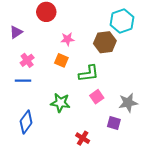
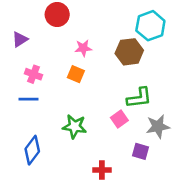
pink cross: (27, 60) -> (34, 74), turned -32
green L-shape: (89, 73) -> (139, 98), moved
red cross: (83, 138) -> (102, 170), turned -32

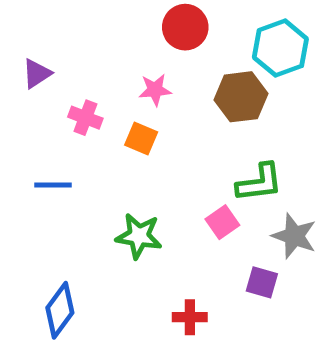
red circle: (57, 14) -> (185, 27), moved
pink cross: (34, 74) -> (85, 118), moved
gray star: (158, 126) -> (294, 236), turned 30
blue diamond: (32, 150) -> (60, 310), moved

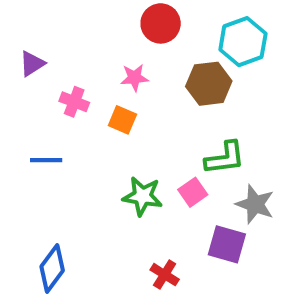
green star: (139, 236) -> (143, 196), moved
purple square: (262, 282) -> (227, 244), size x1.4
red cross: (190, 317) -> (165, 275), turned 32

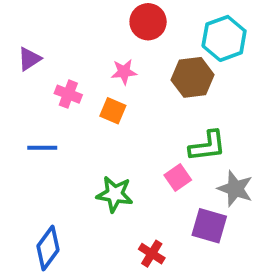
green star: (143, 196) -> (115, 194), moved

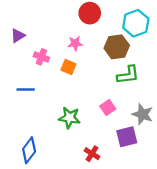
green L-shape: (207, 146) -> (128, 75), moved
purple square: (209, 226) -> (127, 137), turned -30

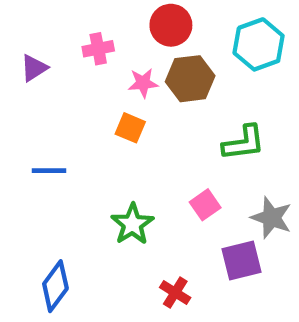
brown hexagon: (117, 47) -> (190, 79), moved
pink cross: (41, 57) -> (98, 49), moved, turned -32
green star: (70, 118) -> (132, 224), turned 30

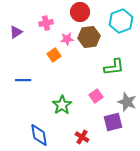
orange square: (130, 128) -> (54, 55), moved, turned 32
blue diamond: (55, 286) -> (39, 135), moved, turned -45

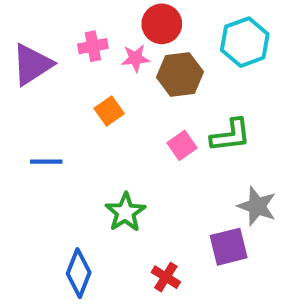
purple triangle: (16, 32) -> (32, 64), size x1.6
pink star: (67, 39) -> (135, 58), moved
pink square: (96, 96) -> (182, 145), moved
blue diamond: (39, 135) -> (79, 273), turned 30

